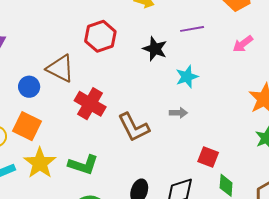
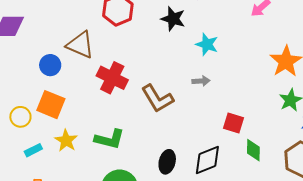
cyan star: (187, 77) -> (207, 44), turned -30
yellow star: (40, 163) -> (66, 140), size x0.7

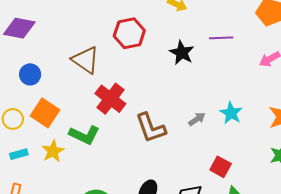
cyan star: (207, 44) -> (231, 113), moved
blue circle: (50, 65) -> (30, 74), moved
gray arrow: (201, 81) -> (197, 119), turned -42
green L-shape: (110, 139) -> (84, 135), moved

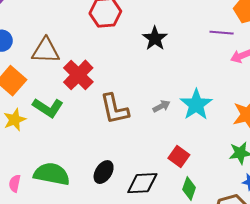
purple line: (221, 38) -> (222, 33), moved
brown triangle: (86, 60) -> (46, 51), moved, turned -40
cyan star: (231, 113) -> (196, 105), size x1.4

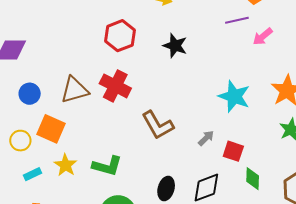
red cross: (78, 75) -> (115, 86), moved
gray arrow: (161, 106) -> (206, 138), moved
green L-shape: (48, 108) -> (107, 166), moved

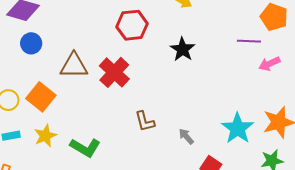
blue circle: (30, 94) -> (31, 43), moved
cyan star: (234, 96) -> (238, 128), moved
brown L-shape: (158, 125) -> (145, 121), size x0.7
gray arrow: (206, 138) -> (186, 136), moved, turned -102

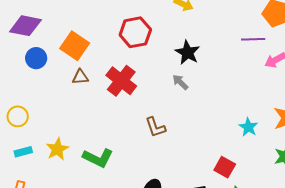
brown triangle: (74, 66) -> (80, 77), size x0.6
orange square: (41, 97) -> (75, 46), moved
cyan star: (238, 128) -> (248, 127), size x0.6
gray arrow: (186, 136) -> (180, 82), moved

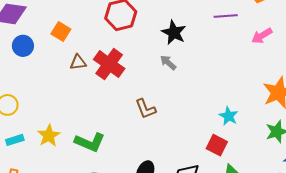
purple line: (253, 39) -> (226, 16), moved
orange square: (75, 46) -> (61, 31), size x0.7
brown triangle: (80, 77) -> (78, 62), moved
cyan star: (248, 127) -> (229, 116), moved

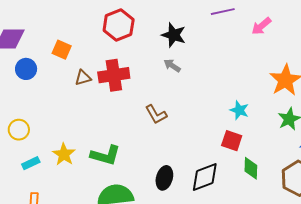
red cross: (109, 64) -> (114, 75), turned -36

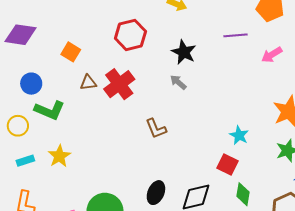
blue circle: (26, 69) -> (31, 84), moved
red cross: (114, 75) -> (119, 84), turned -36
green L-shape: (105, 155) -> (50, 110), moved

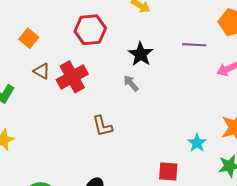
brown triangle: (88, 83) -> (42, 71), turned 30
cyan star: (239, 135) -> (197, 143), moved
red square: (228, 164) -> (168, 171), turned -30

